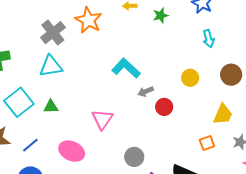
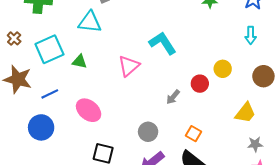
gray arrow: (146, 91) -> (173, 97), moved, turned -42
red circle: (164, 107) -> (200, 84), moved
pink triangle: (102, 119) -> (129, 66), moved
orange square: (207, 143) -> (193, 134), moved, turned 35

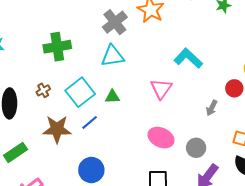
brown cross: (14, 38) -> (43, 90), turned 32
blue line: (50, 94) -> (90, 122), moved
pink ellipse: (89, 110) -> (161, 138), moved

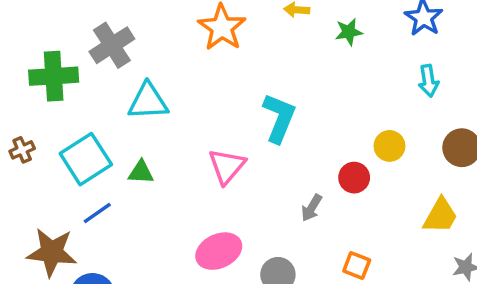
gray cross: (115, 22) -> (112, 45), moved
cyan L-shape: (188, 58) -> (279, 118), turned 64
brown star: (57, 129) -> (52, 252), moved
pink ellipse: (161, 138) -> (219, 251), turned -55

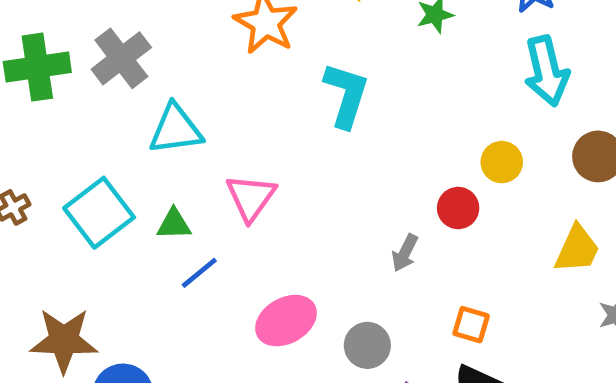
green cross: (54, 76) -> (37, 67), moved
cyan arrow: (429, 81) -> (547, 71), size x1.6
cyan L-shape: (279, 118) -> (346, 95), moved
pink triangle: (227, 166) -> (251, 197), moved
blue line: (97, 213) -> (199, 273), moved

